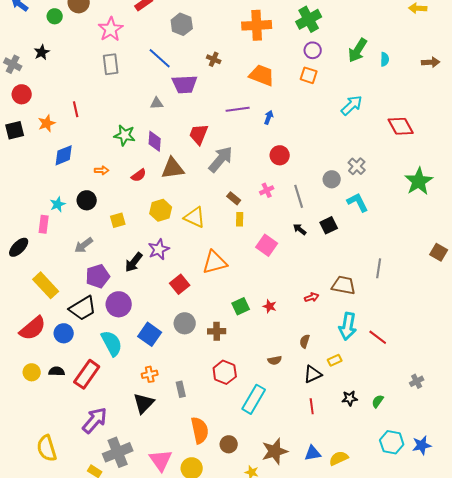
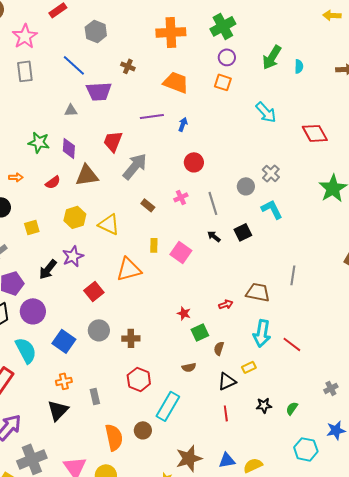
cyan arrow: (352, 105) -> (266, 112), turned 90
yellow rectangle: (240, 219) -> (154, 245), moved
green square: (241, 306) -> (200, 332), moved
brown circle: (229, 444) -> (143, 430), moved
blue star: (422, 445) -> (336, 430), moved

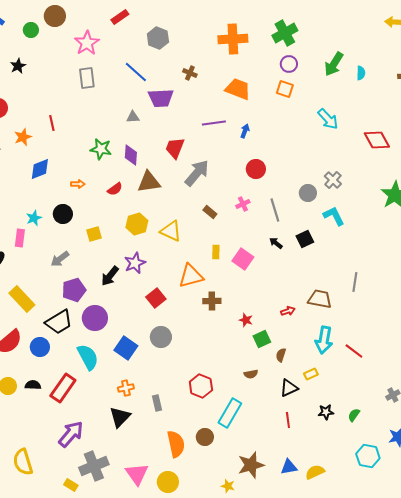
brown cross: (131, 338) -> (212, 301), moved

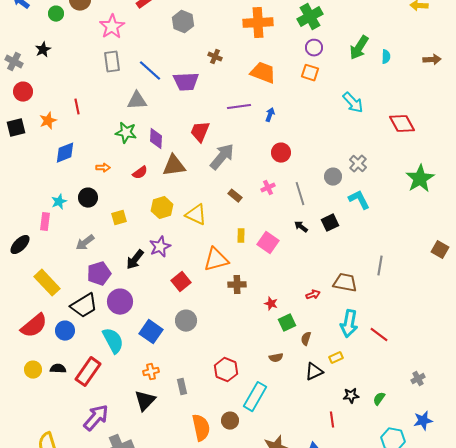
blue line: (136, 72) -> (150, 71), moved
gray triangle: (133, 117) -> (137, 101), moved, size x1.5
red line: (288, 420) -> (332, 420), moved

